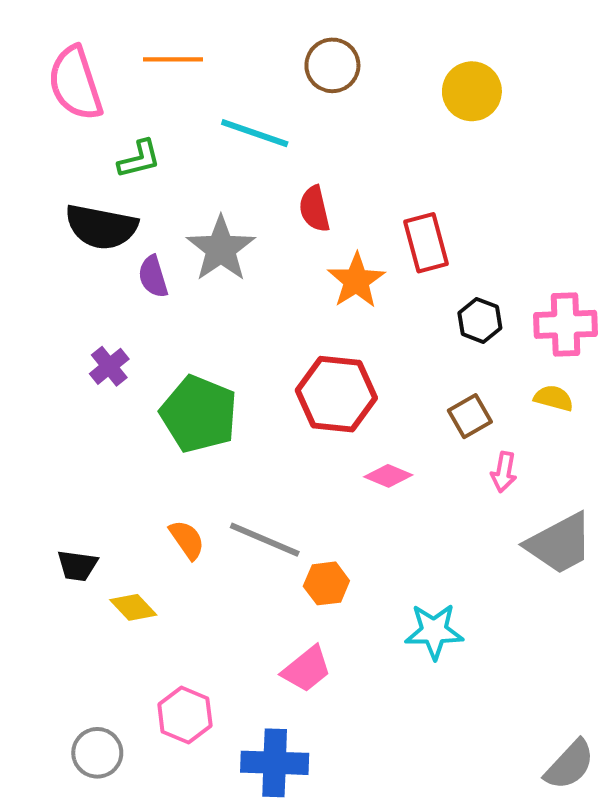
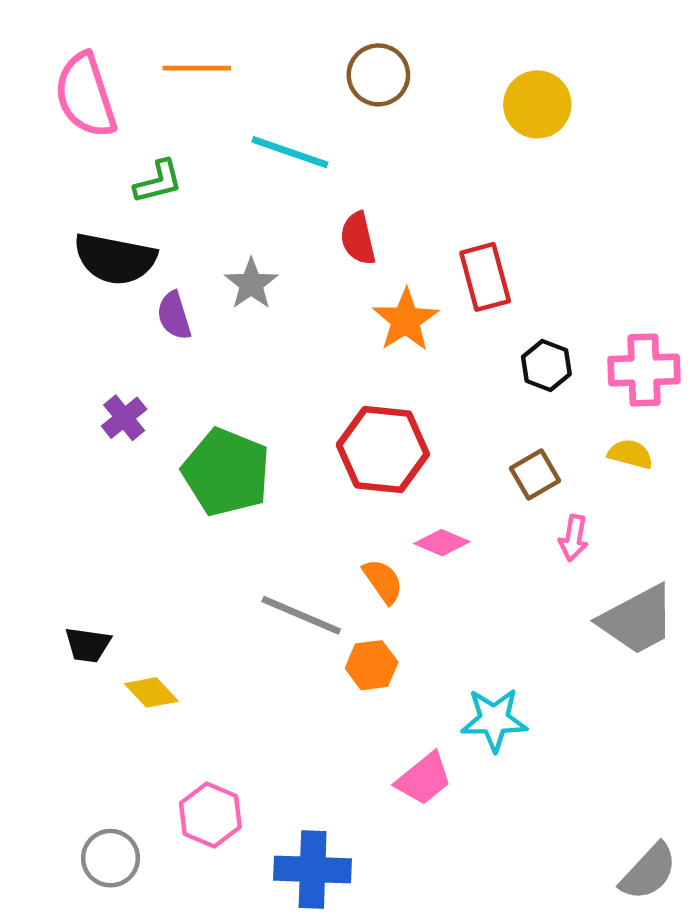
gray star: (221, 249) -> (251, 284), size x0.7
orange semicircle: (187, 540) -> (383, 581), moved
pink trapezoid: (307, 669) -> (424, 779), moved

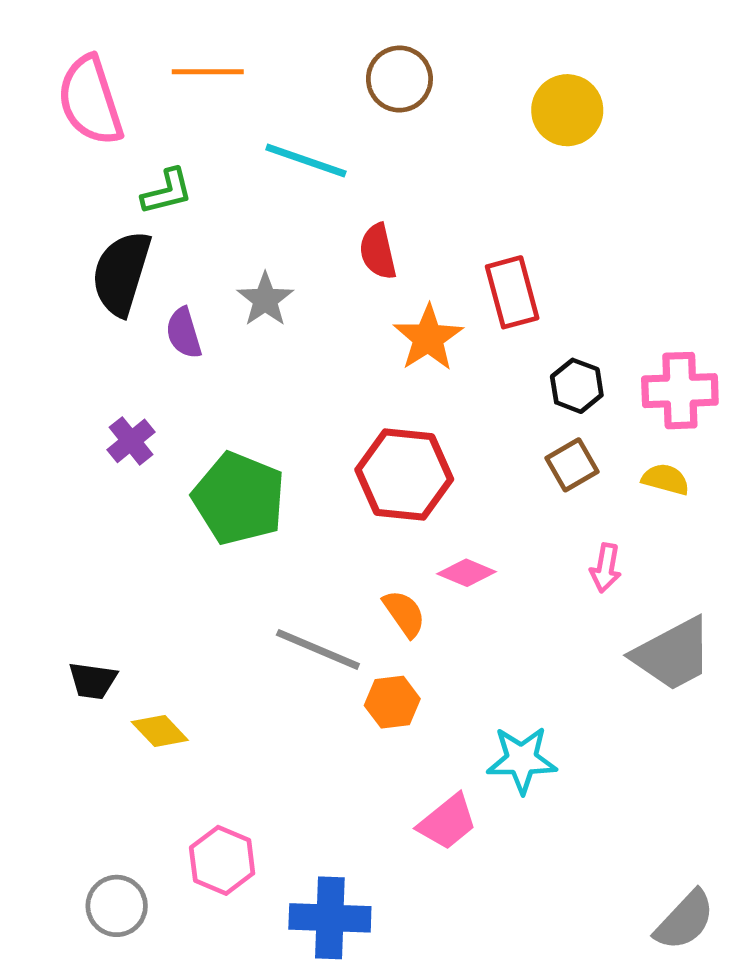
black semicircle: (115, 259) -> (121, 273), turned 96
brown square: (535, 474) -> (572, 465), moved

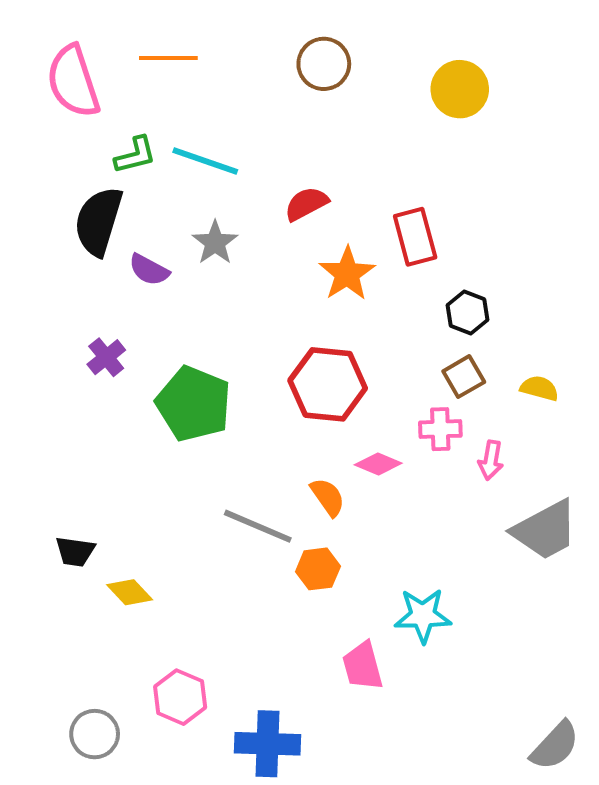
cyan line: (306, 161) -> (205, 161), moved
red semicircle: (378, 252) -> (306, 204), turned 75
purple semicircle: (184, 333) -> (149, 270), turned -45
pink cross: (680, 391) -> (440, 429), moved, size x0.7
pink trapezoid: (447, 822) -> (363, 666), turned 114

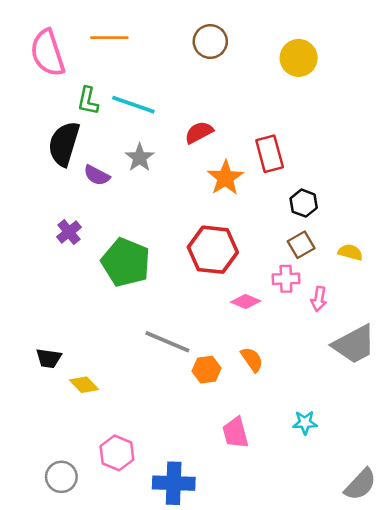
green L-shape: (135, 155) -> (88, 101), turned 116
orange semicircle: (328, 497) -> (252, 360), moved
cyan star: (423, 616) -> (305, 423), moved, size x0.7

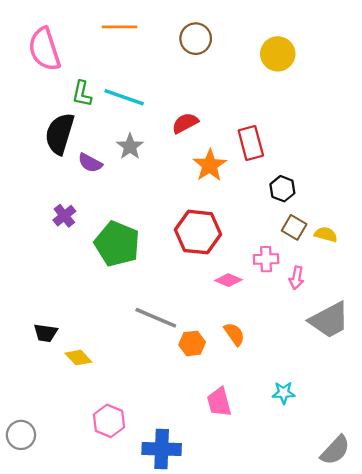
orange line: (109, 38) -> (119, 27), moved
brown square: (301, 245) -> (294, 227), moved, turned -30
gray circle: (61, 477) -> (21, 435), moved

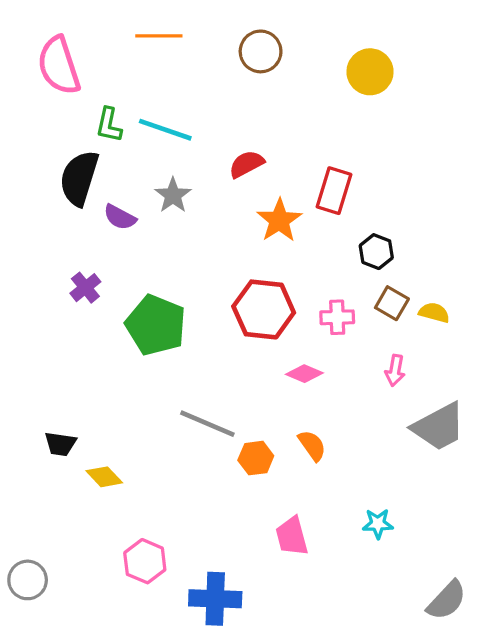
red rectangle: (251, 143) -> (334, 191), turned 32
pink cross: (266, 259) -> (337, 317), moved

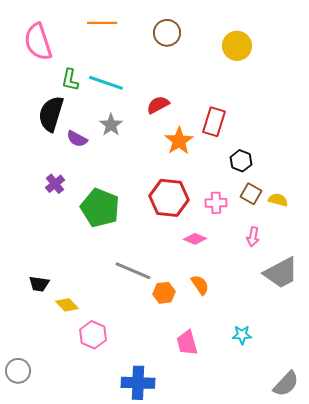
pink hexagon: (145, 561) -> (93, 335), moved

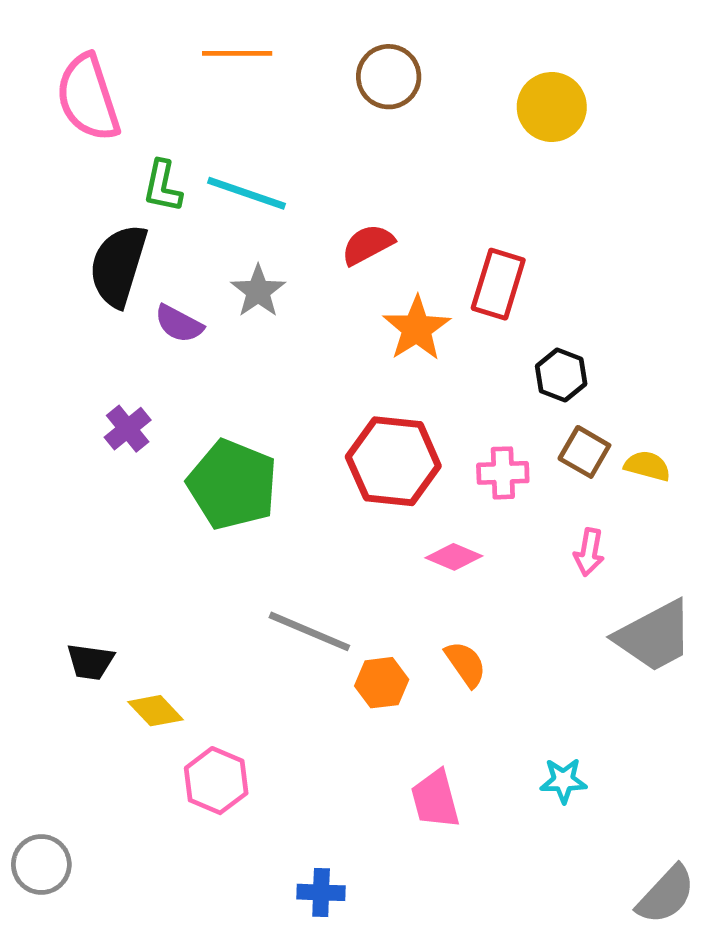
blue cross: (138, 383) -> (321, 892), size x0.6

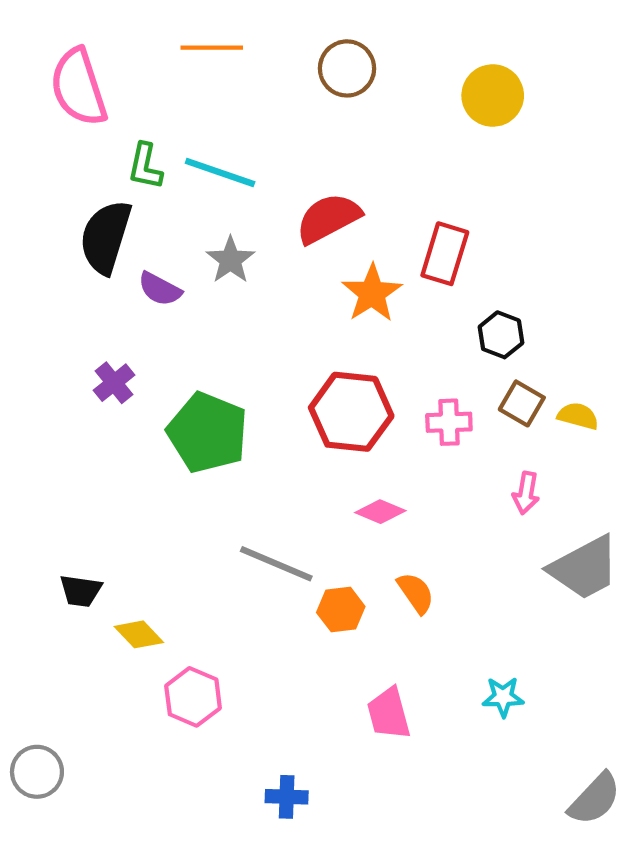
red semicircle: (368, 245) -> (328, 218), size x1.4
pink diamond: (454, 557) -> (380, 512), moved

